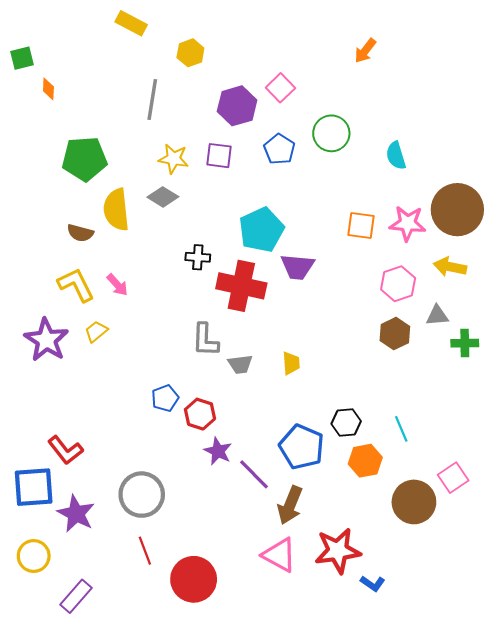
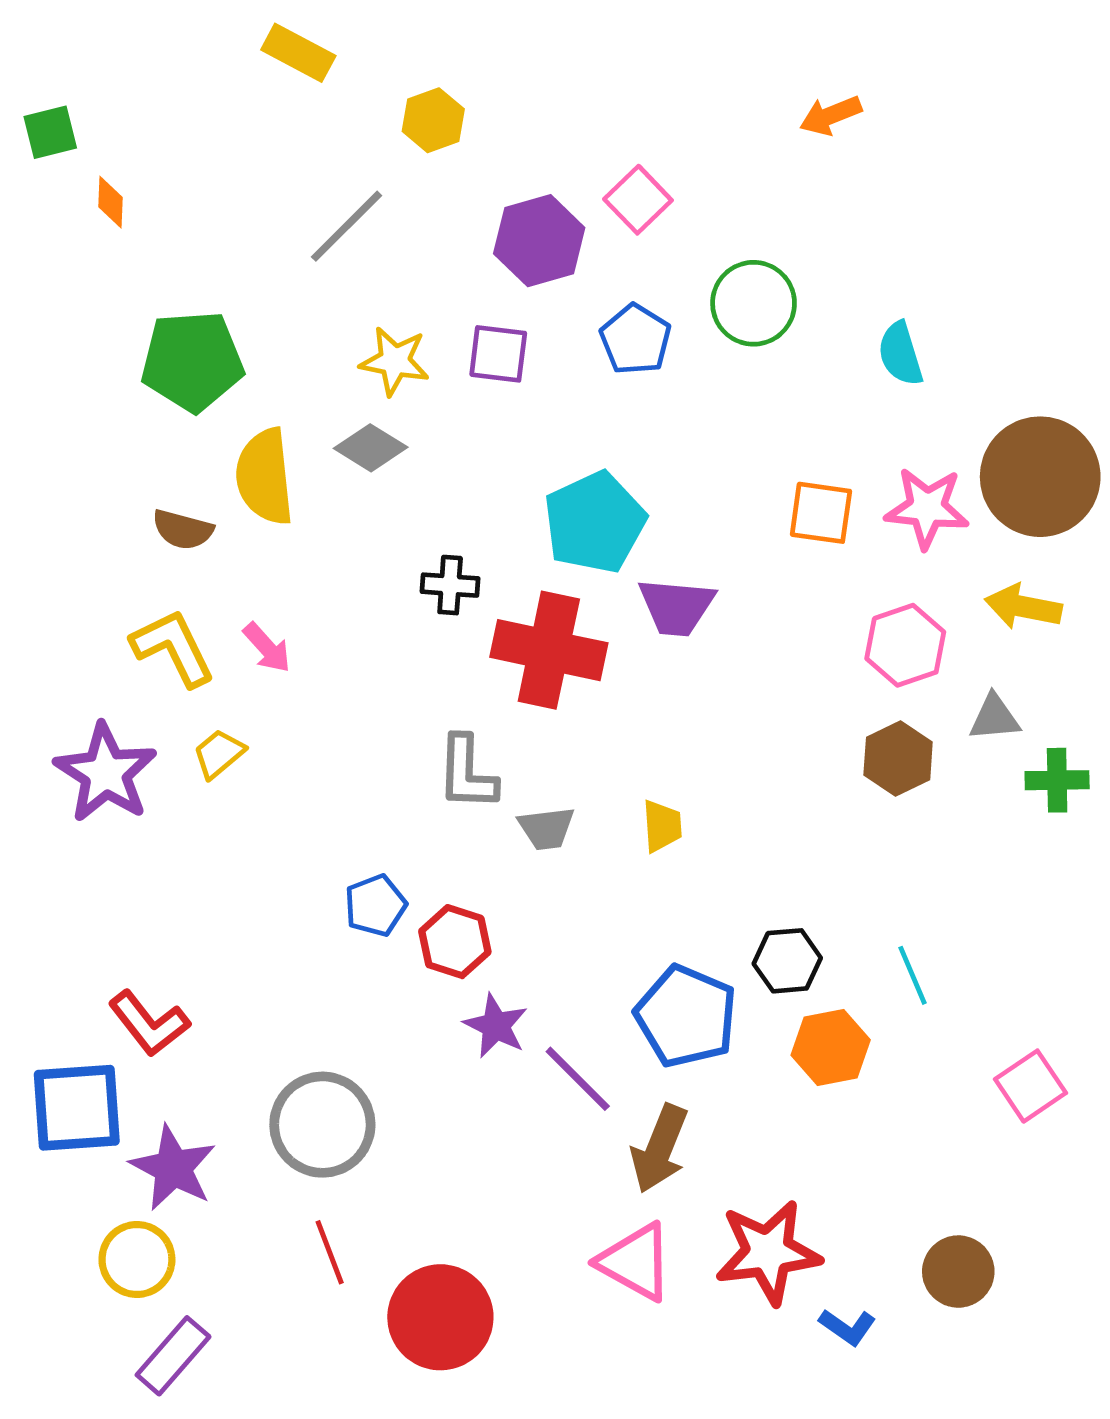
orange arrow: (365, 51) -> (831, 115), turned 30
gray line: (152, 99) -> (346, 226), turned 36
brown circle: (414, 502) -> (958, 1272), moved, size x0.7
yellow circle: (34, 556) -> (137, 1259), moved

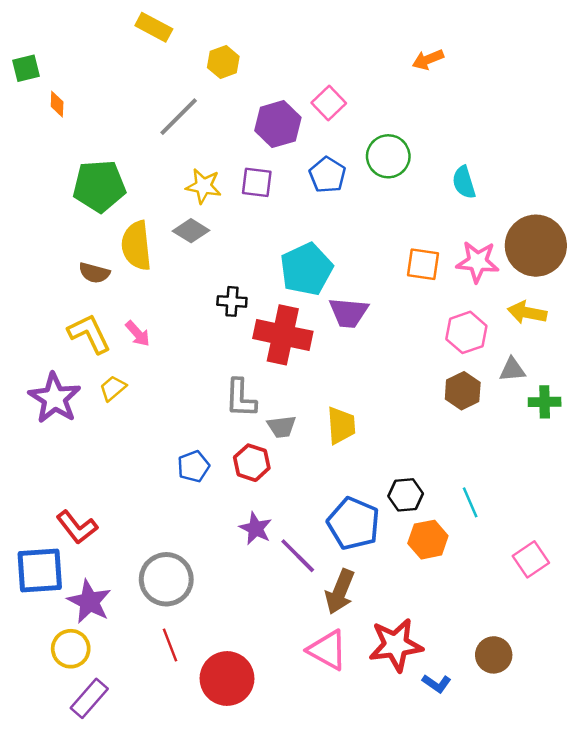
yellow trapezoid: (662, 826) -> (341, 425), size x1.4
red hexagon: (455, 942) -> (252, 463), moved

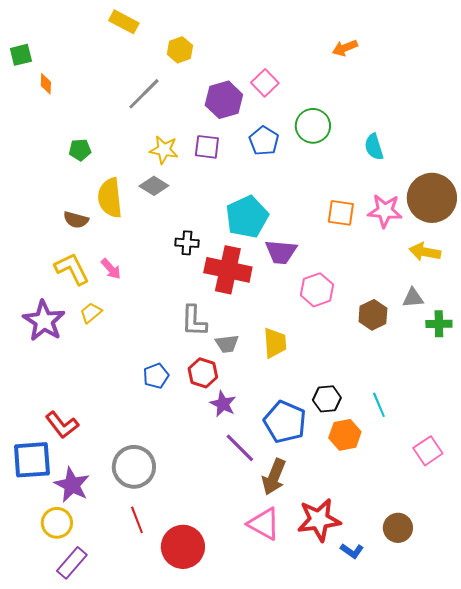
green pentagon: (99, 186) -> (80, 150), size x0.5
pink hexagon: (466, 332) -> (317, 290), moved
purple star: (256, 528) -> (223, 404), moved

